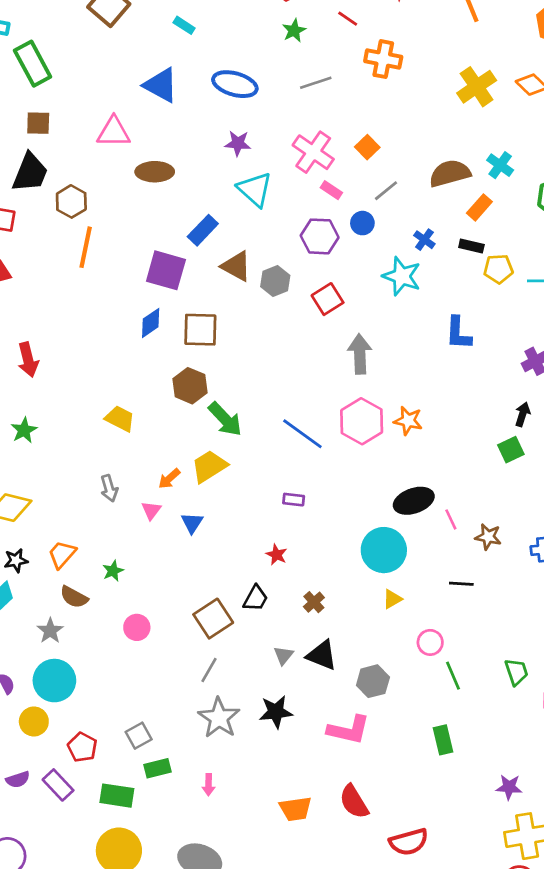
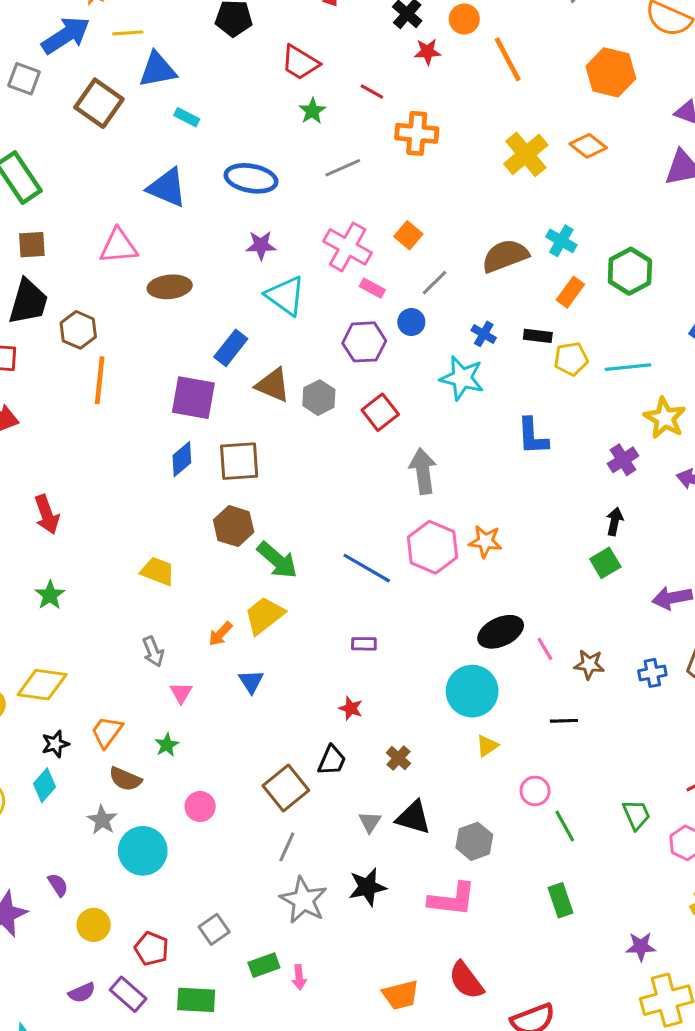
orange rectangle: (479, 207) -> (570, 292), moved
pink triangle: (151, 510) -> (181, 693), moved
cyan circle: (54, 681) -> (143, 851), moved
green rectangle: (157, 768) -> (264, 965), moved

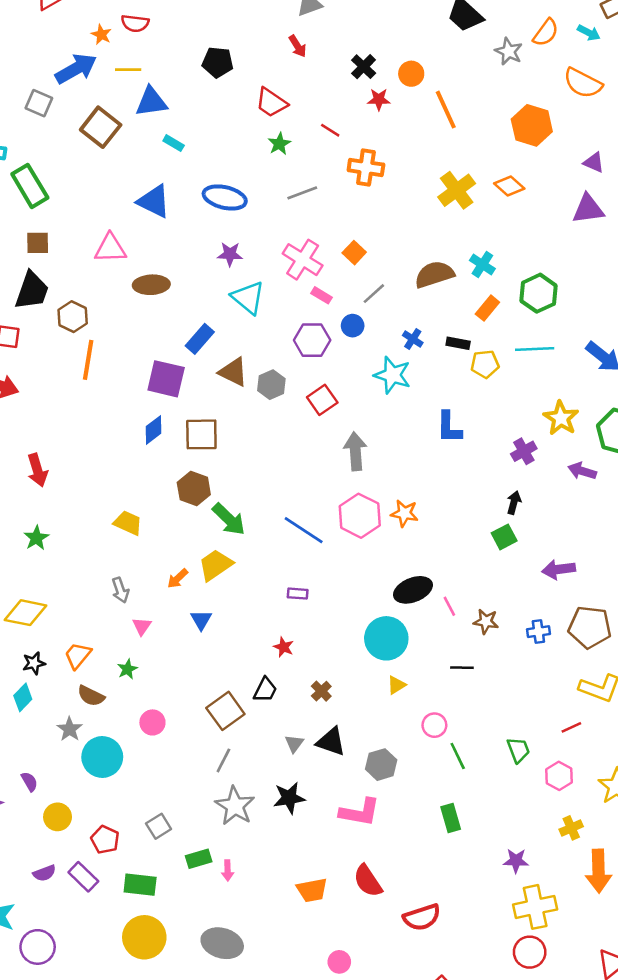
cyan line: (628, 367) -> (535, 349), moved

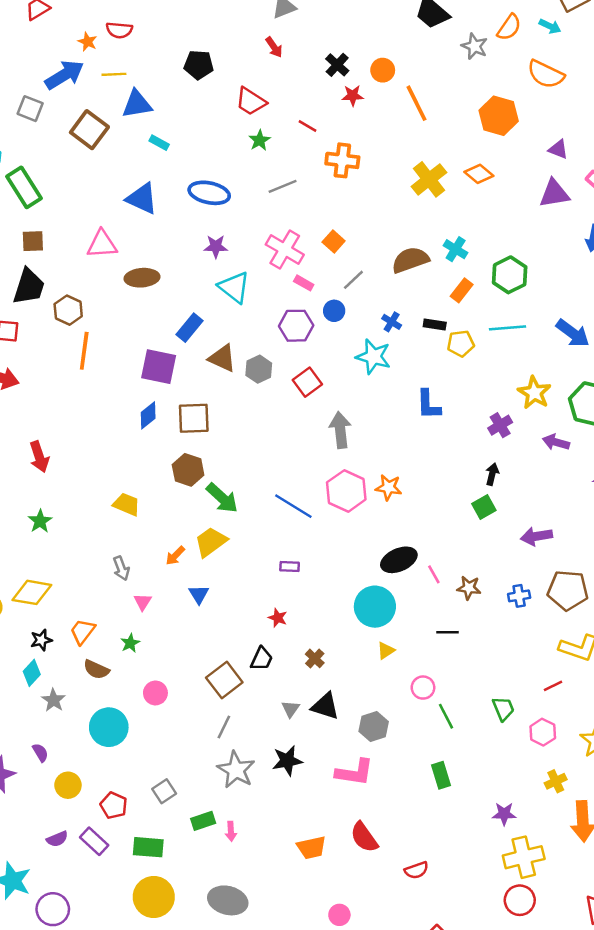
gray star: (70, 729) -> (54, 700), moved
red semicircle: (422, 917) -> (416, 870), size x0.7

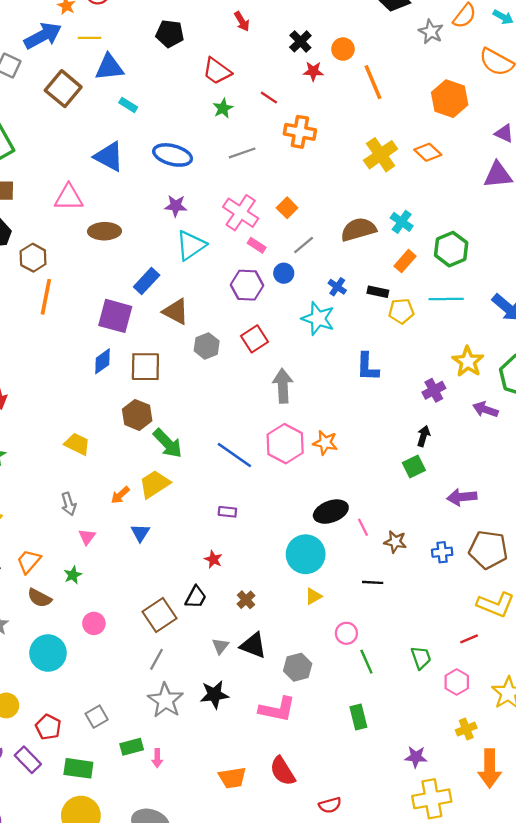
cyan triangle: (234, 287) -> (191, 245), turned 44
gray hexagon: (259, 369) -> (207, 346), moved

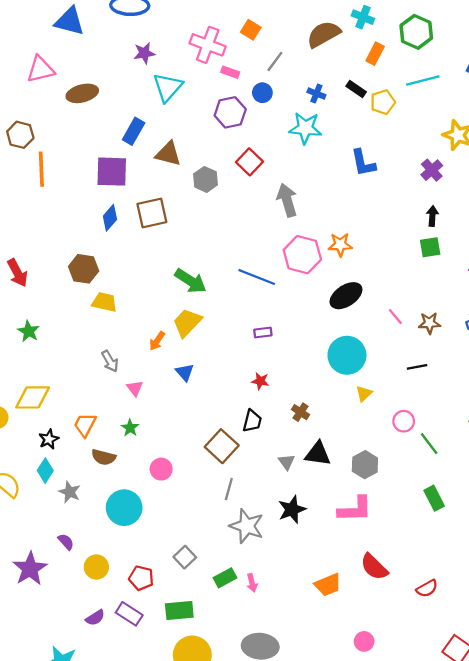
black rectangle: (378, 292) -> (356, 89), turned 36
brown hexagon: (137, 415) -> (84, 269), moved
green square: (414, 467) -> (430, 247), turned 30
black ellipse: (331, 512) -> (346, 296), moved

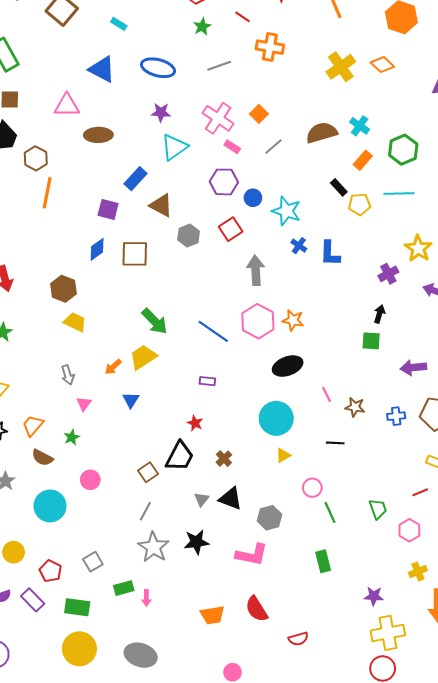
blue circle: (262, 93) -> (253, 198), moved
blue cross: (316, 94) -> (299, 246), moved
purple square: (112, 172) -> (108, 209), size x0.7
black trapezoid: (252, 421) -> (180, 456), size x1.5
brown square: (222, 446) -> (148, 472), size x0.7

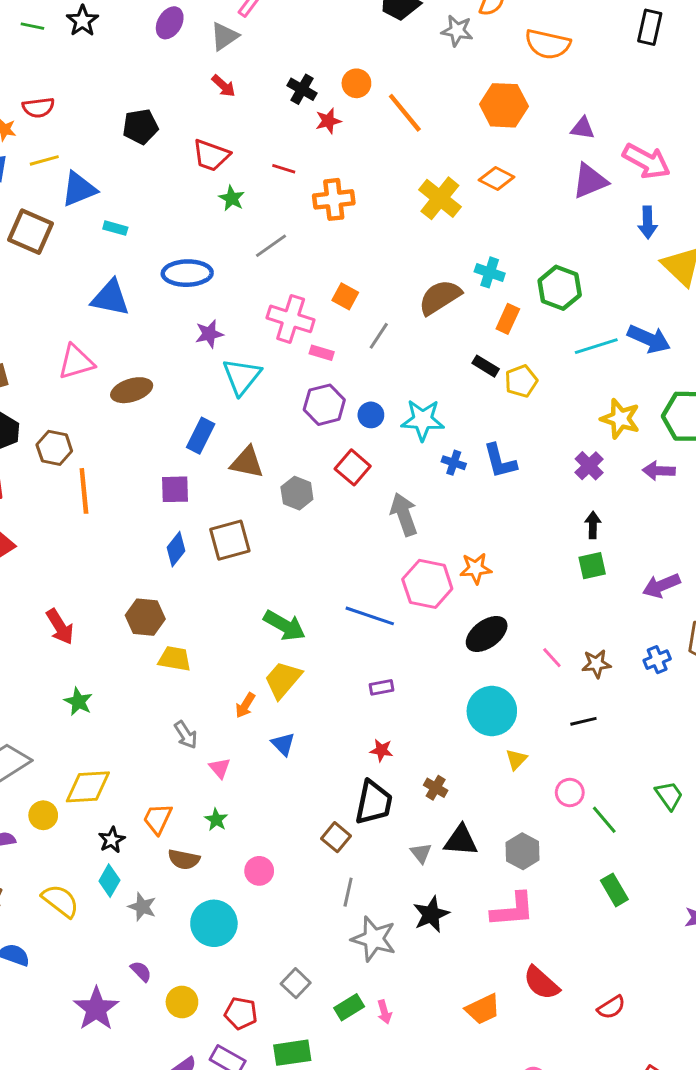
cyan line: (399, 194) -> (596, 346), moved

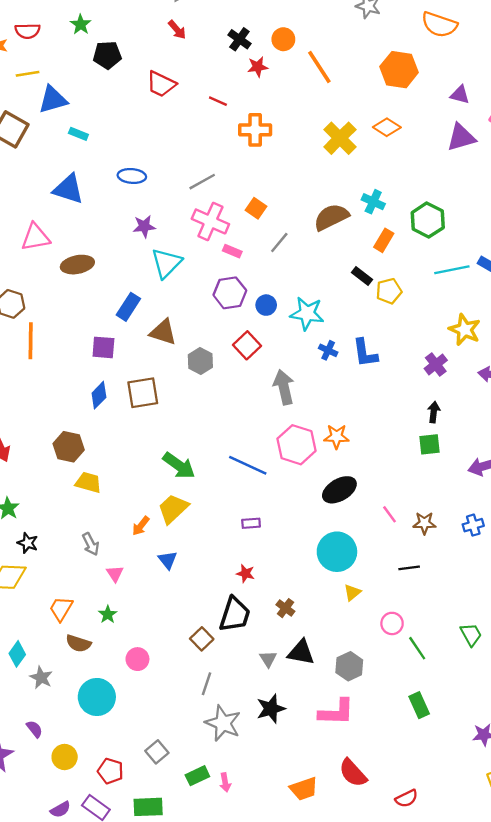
green star: (232, 198) -> (81, 24), moved
gray line: (271, 246) -> (202, 182), moved
blue ellipse: (187, 273) -> (132, 176), size x0.7
black star: (112, 840) -> (28, 543), moved, turned -30

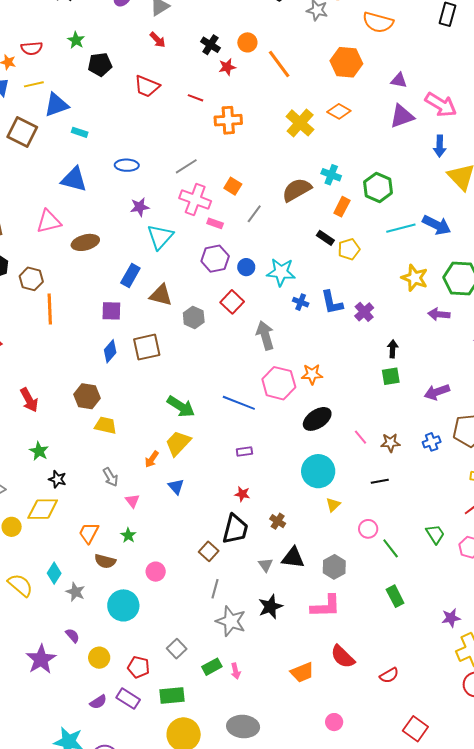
purple cross: (436, 364) -> (364, 312), moved

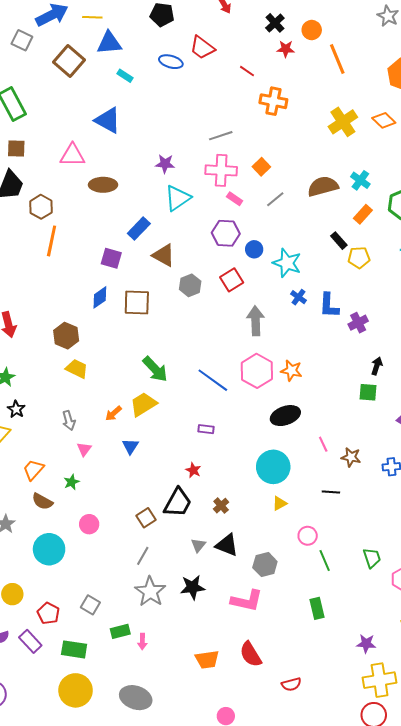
blue ellipse: (127, 165) -> (171, 62), moved
pink cross: (195, 200) -> (221, 170), turned -32
gray square: (177, 649) -> (90, 605), turned -30

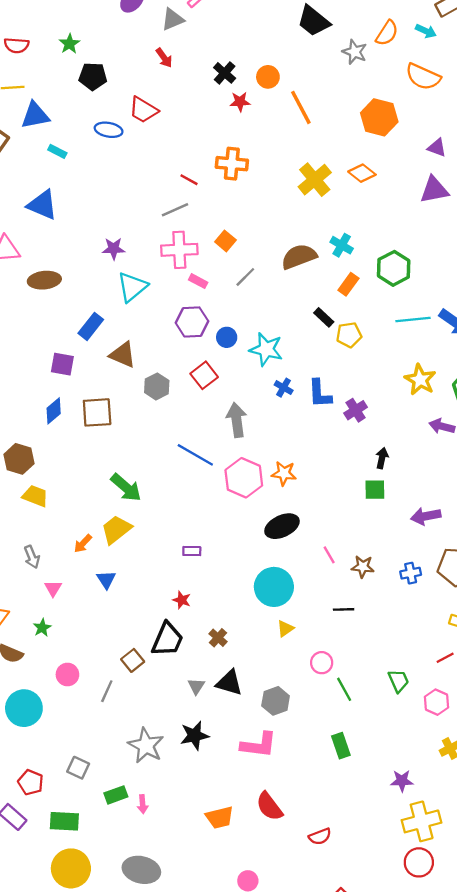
red line: (247, 71) -> (189, 180), moved
blue line: (213, 380) -> (195, 455), moved
gray line: (143, 556) -> (107, 691), moved

